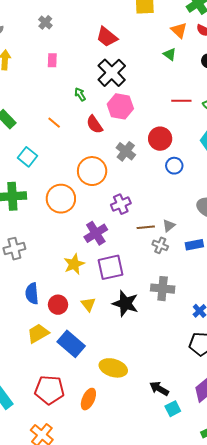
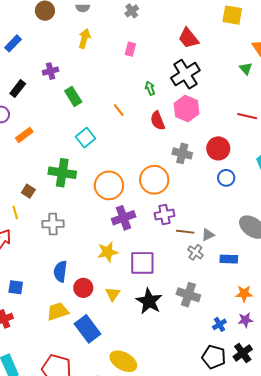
gray cross: (126, 151) -> (182, 153), turned -36
orange circle: (92, 171) -> (154, 180), moved
purple cross: (121, 204) -> (164, 215), moved
purple cross: (96, 233) -> (124, 218), moved

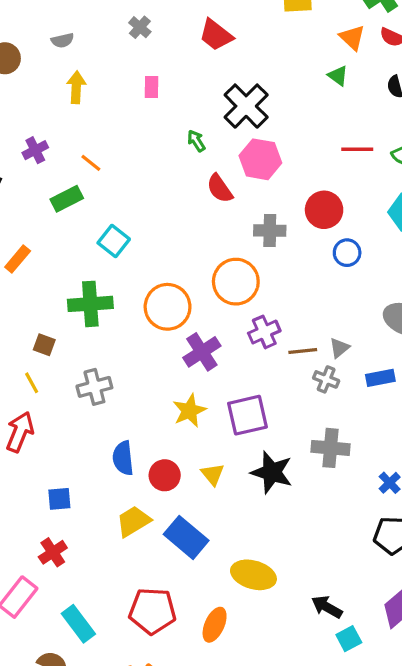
red trapezoid: (189, 38) -> (216, 35), moved
green rectangle: (73, 96) -> (67, 199), moved, turned -72
orange line: (119, 110) -> (91, 163), moved

